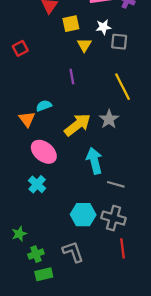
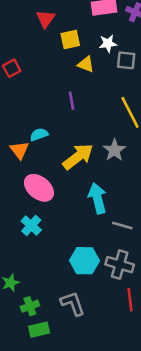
yellow triangle: (84, 45) -> (86, 64), turned -40

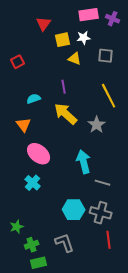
white star: (108, 43) -> (84, 38), moved
cyan semicircle: (39, 134) -> (34, 99), moved
yellow arrow: (78, 157) -> (66, 114), moved, turned -100

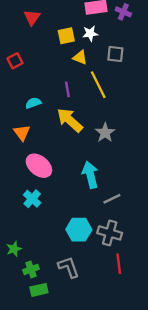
red triangle: (44, 24) -> (32, 18), moved
yellow line: (109, 96) -> (98, 85), moved
gray line: (103, 183) -> (112, 199), turned -42

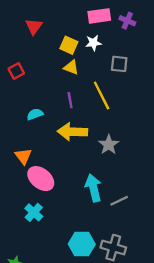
yellow square: (66, 36) -> (69, 45), turned 36
yellow triangle: (80, 57) -> (71, 67), moved
yellow arrow: (70, 120) -> (72, 132), turned -40
orange triangle: (22, 133) -> (23, 156), moved
gray line: (112, 199) -> (119, 201), moved

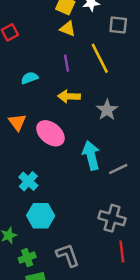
yellow arrow: (72, 132) -> (69, 96), size x0.7
pink ellipse: (41, 179) -> (50, 133), moved
cyan hexagon: (82, 244) -> (41, 216), moved

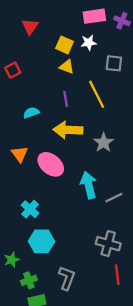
yellow arrow: (69, 96) -> (68, 130), size x1.4
gray L-shape: (68, 255) -> (67, 278), turned 40

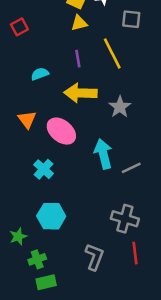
yellow triangle: (67, 67) -> (79, 23), turned -35
cyan cross: (30, 209) -> (44, 169), moved
gray L-shape: (67, 278) -> (94, 257), moved

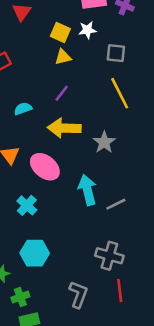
yellow line: (112, 54) -> (120, 93), moved
purple line: (78, 59) -> (62, 93), turned 48

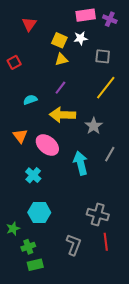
yellow line: (120, 93) -> (106, 88), turned 65
gray line: (116, 204) -> (110, 154), moved, turned -35

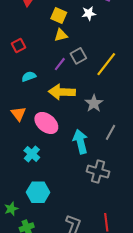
white star: (81, 38) -> (89, 13), moved
gray square: (103, 56) -> (78, 56), moved, turned -35
red square: (14, 62) -> (18, 45), moved
gray cross: (98, 214) -> (98, 172), moved

